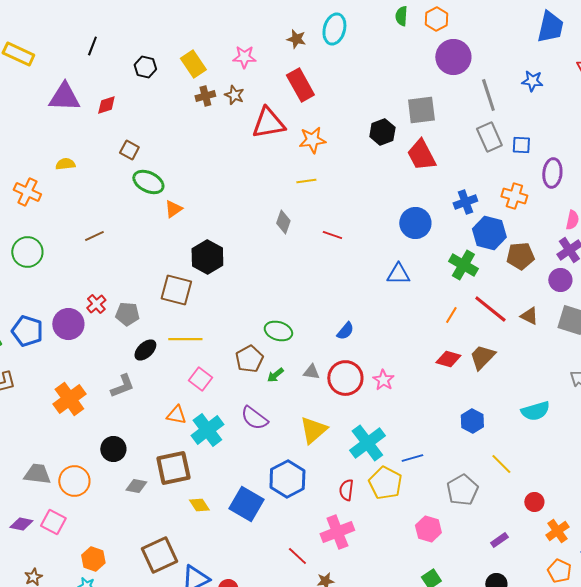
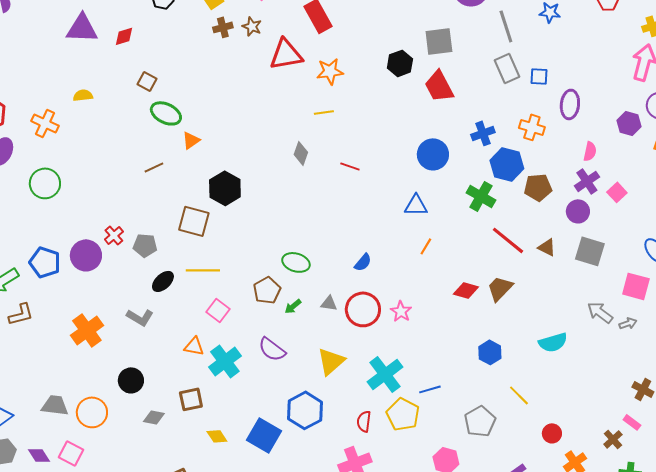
brown line: (94, 236) -> (154, 167), moved
orange line: (451, 315) -> (426, 246), moved
gray L-shape: (122, 386) -> (140, 317), turned 52
brown square: (173, 468) -> (191, 399), size x0.7
purple diamond: (21, 524) -> (39, 455), turned 45

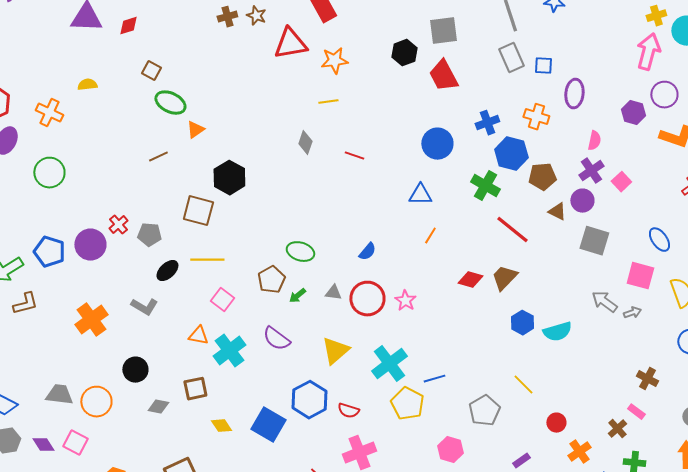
brown triangle: (547, 247) -> (557, 212), moved
blue hexagon: (490, 352) -> (522, 323), moved
red semicircle: (364, 421) -> (348, 411), moved, turned -80

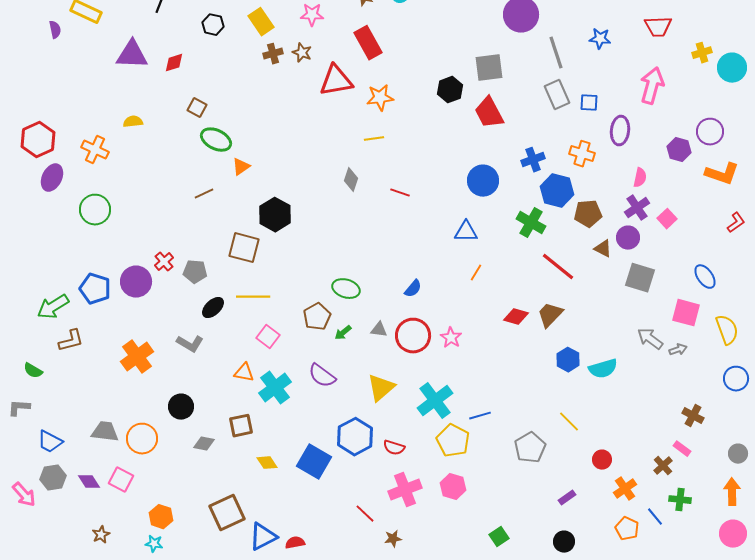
pink arrow: (648, 52) -> (652, 86), moved
pink hexagon: (450, 450) -> (453, 487), moved

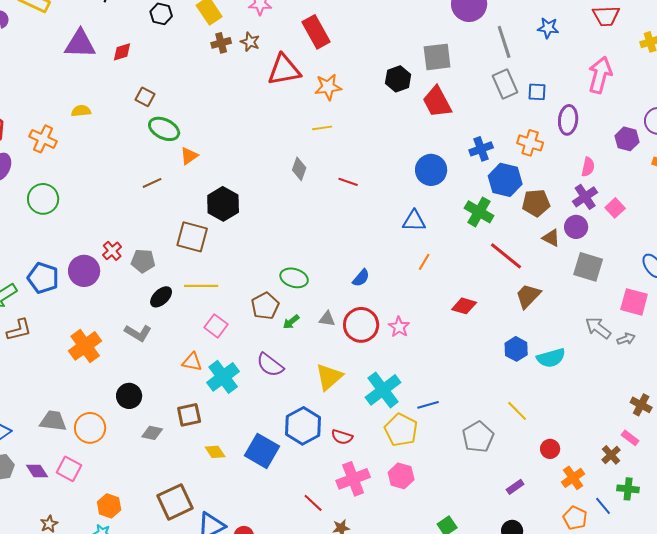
brown trapezoid: (550, 315) -> (528, 296), moved

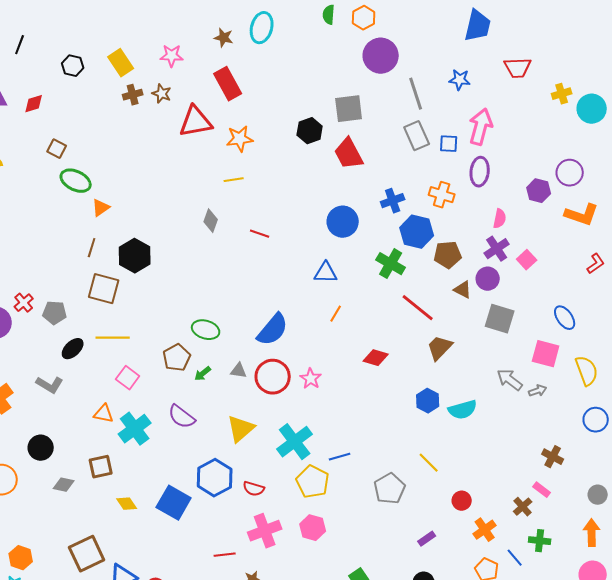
pink arrow: (600, 75) -> (481, 127), moved
brown line: (152, 183) -> (92, 248), moved, turned -48
blue semicircle: (361, 278) -> (273, 330), size x1.8
red line: (313, 503) -> (225, 555), turned -50

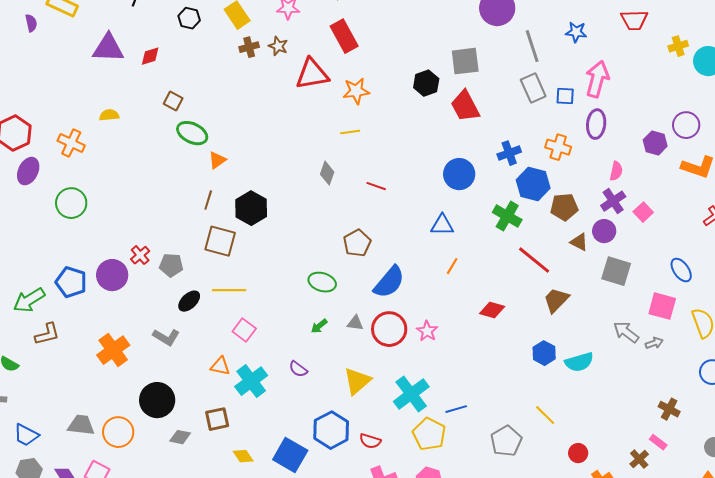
brown pentagon: (177, 358) -> (357, 243), moved
purple semicircle: (182, 417) -> (298, 369), size x0.7
black circle: (41, 448) -> (157, 400), size x1.4

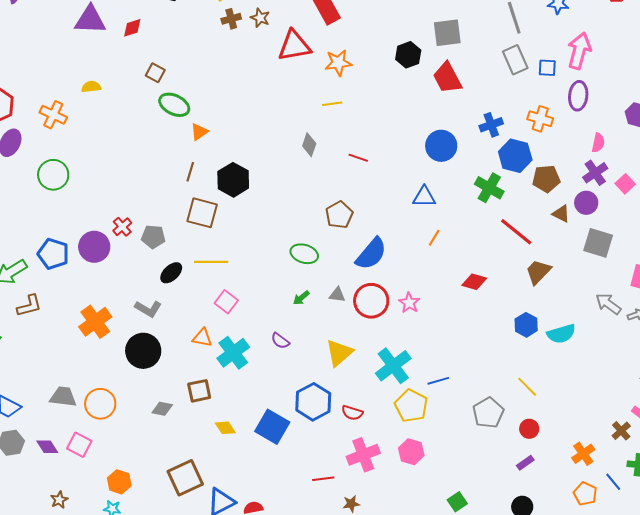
black circle: (157, 400) -> (143, 351), moved
red circle: (578, 453) -> (529, 429), moved

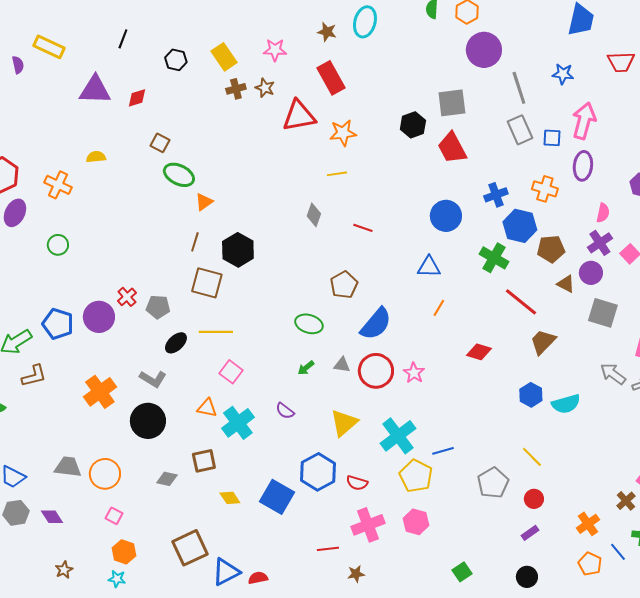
green circle: (53, 175) -> (58, 245), size x0.7
pink square: (79, 445) -> (114, 516), moved, size x0.7

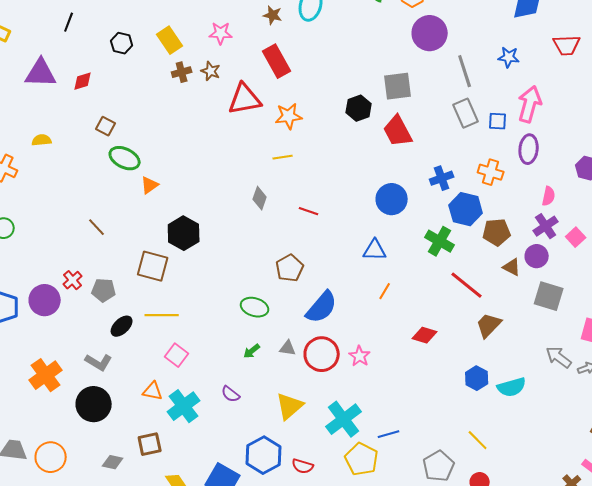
brown line: (195, 242) -> (97, 227), moved, turned -60

